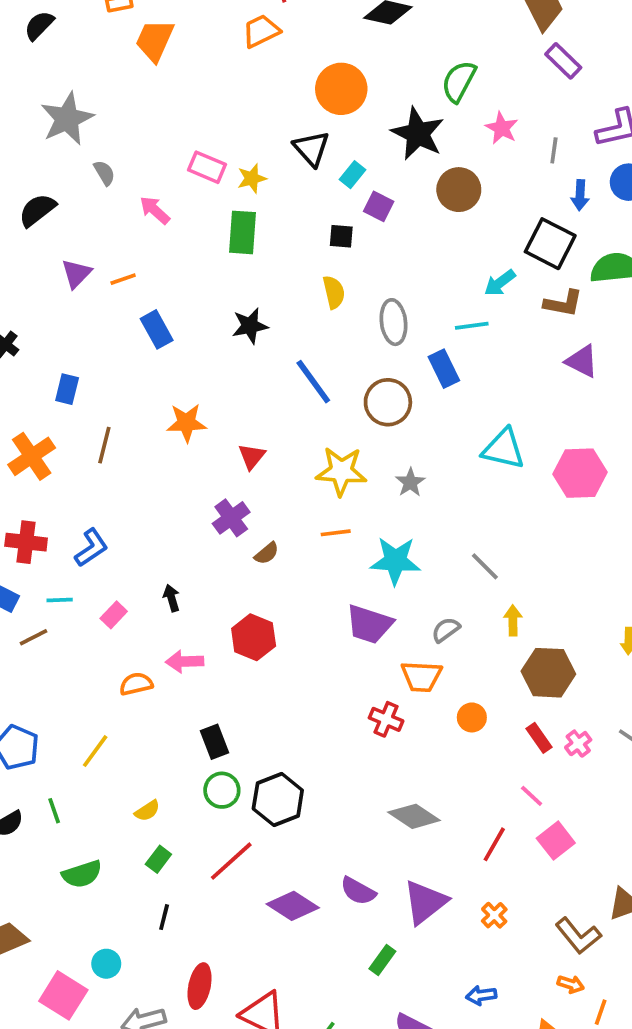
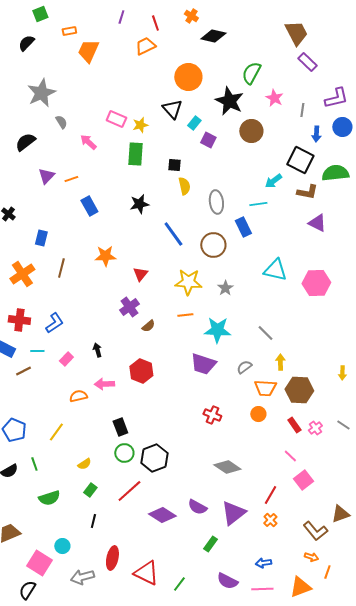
black square: (341, 236) -> (174, 165), moved
orange trapezoid: (421, 676) -> (265, 388), moved
red line: (494, 844) -> (270, 495), moved

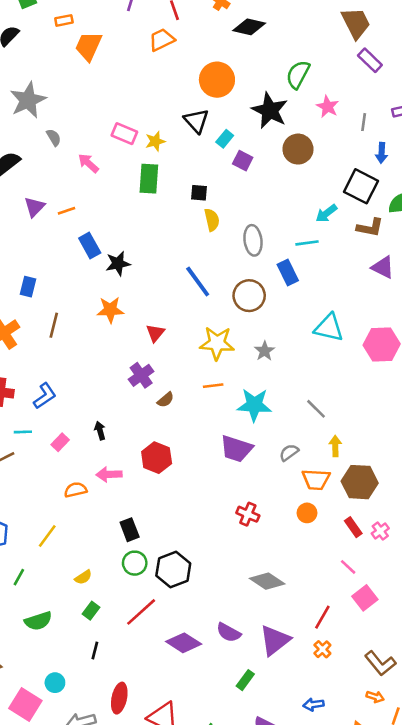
black star: (139, 204) -> (118, 263), moved
green line: (34, 464) -> (19, 577), turned 48

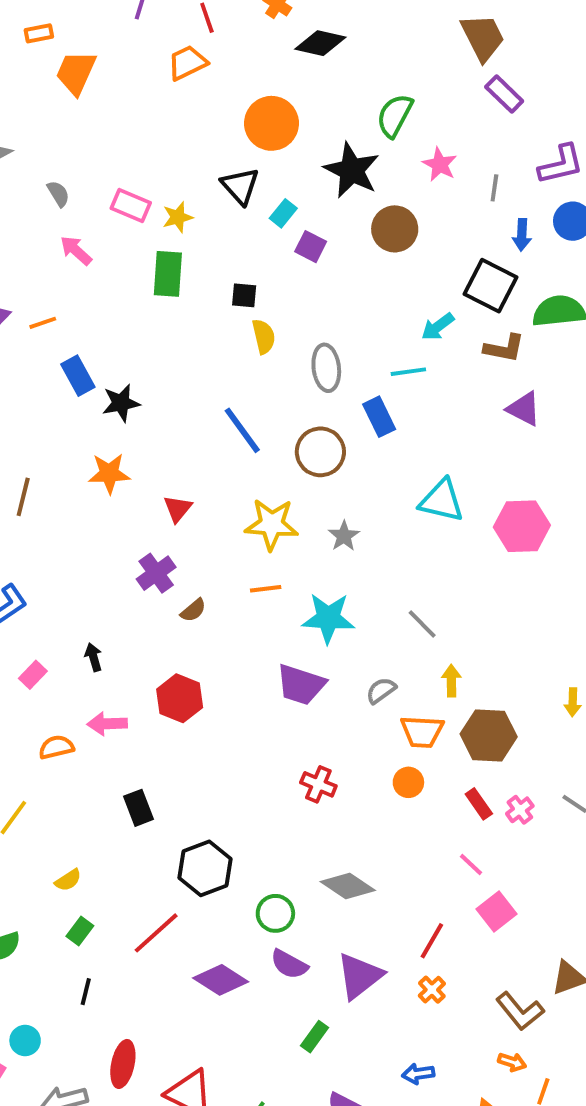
gray semicircle: (54, 137) -> (58, 194), moved
green circle: (135, 563) -> (275, 913), moved

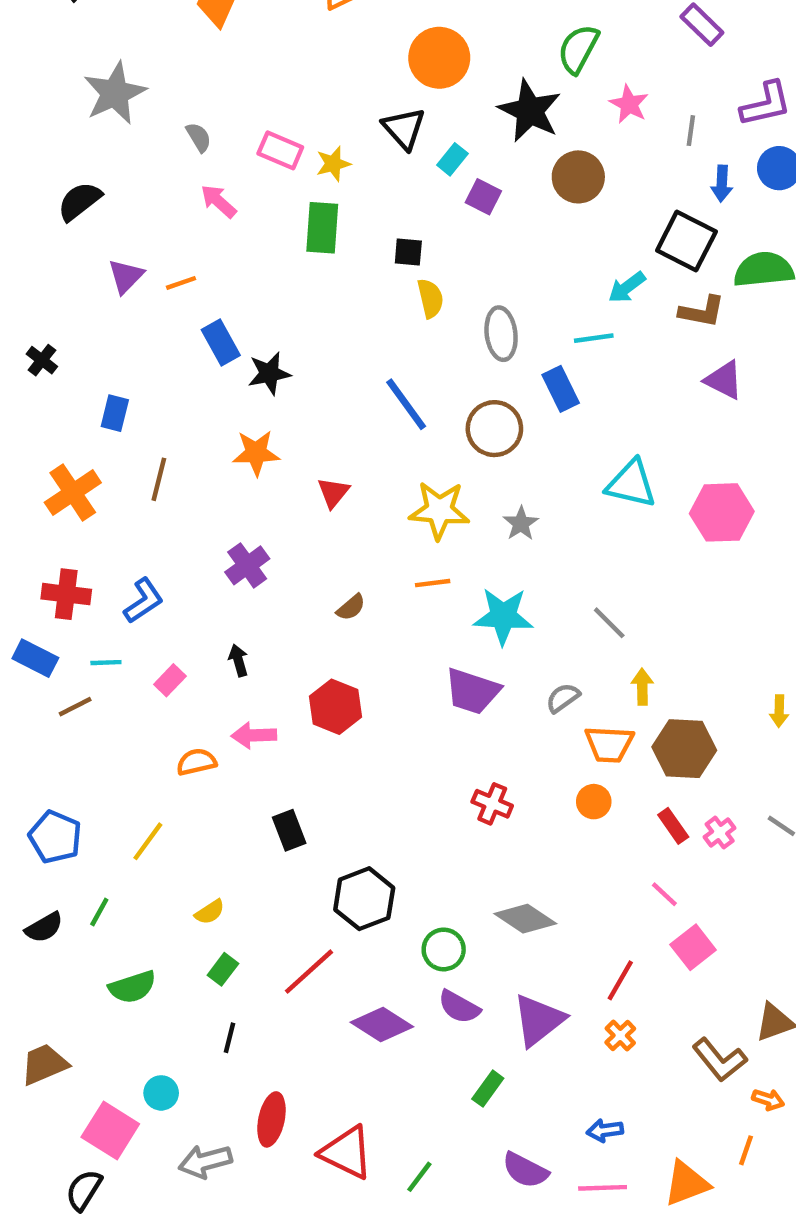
purple cross: (156, 573) -> (247, 565), moved
orange arrow: (512, 1062) -> (768, 1100), moved

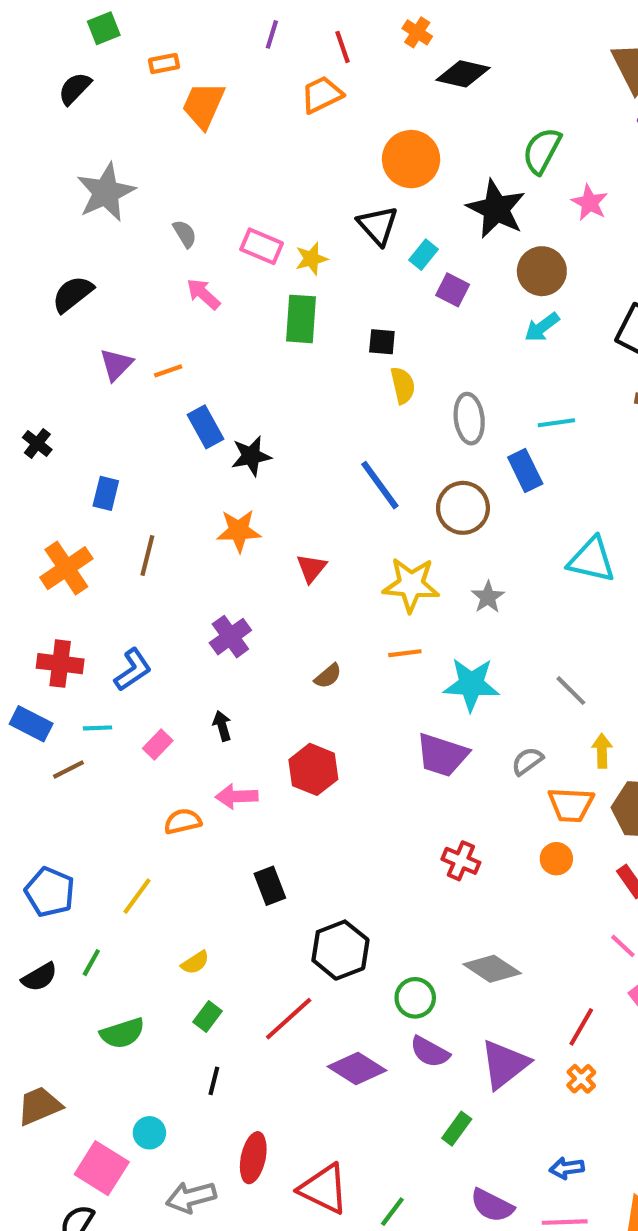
cyan arrow: (627, 287) -> (542, 327), moved

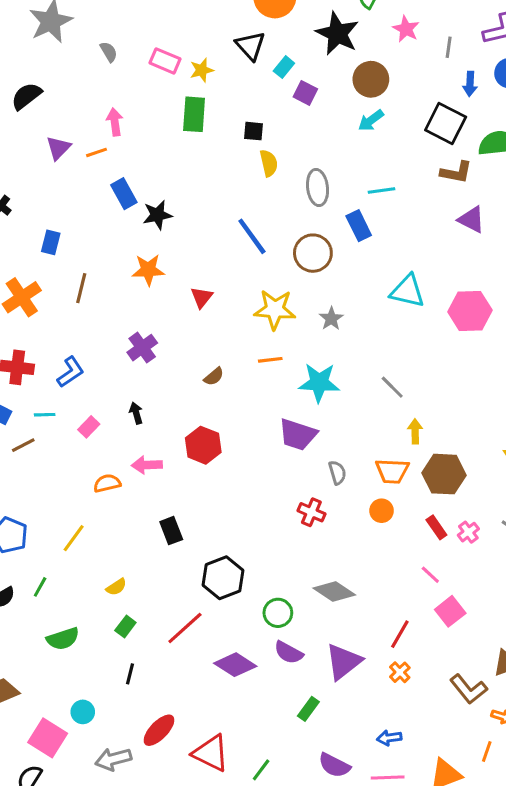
pink arrow: (203, 294) -> (115, 122), moved, turned 40
gray semicircle: (527, 761) -> (337, 473), moved, turned 110
red ellipse: (253, 1158) -> (159, 730), turned 32

